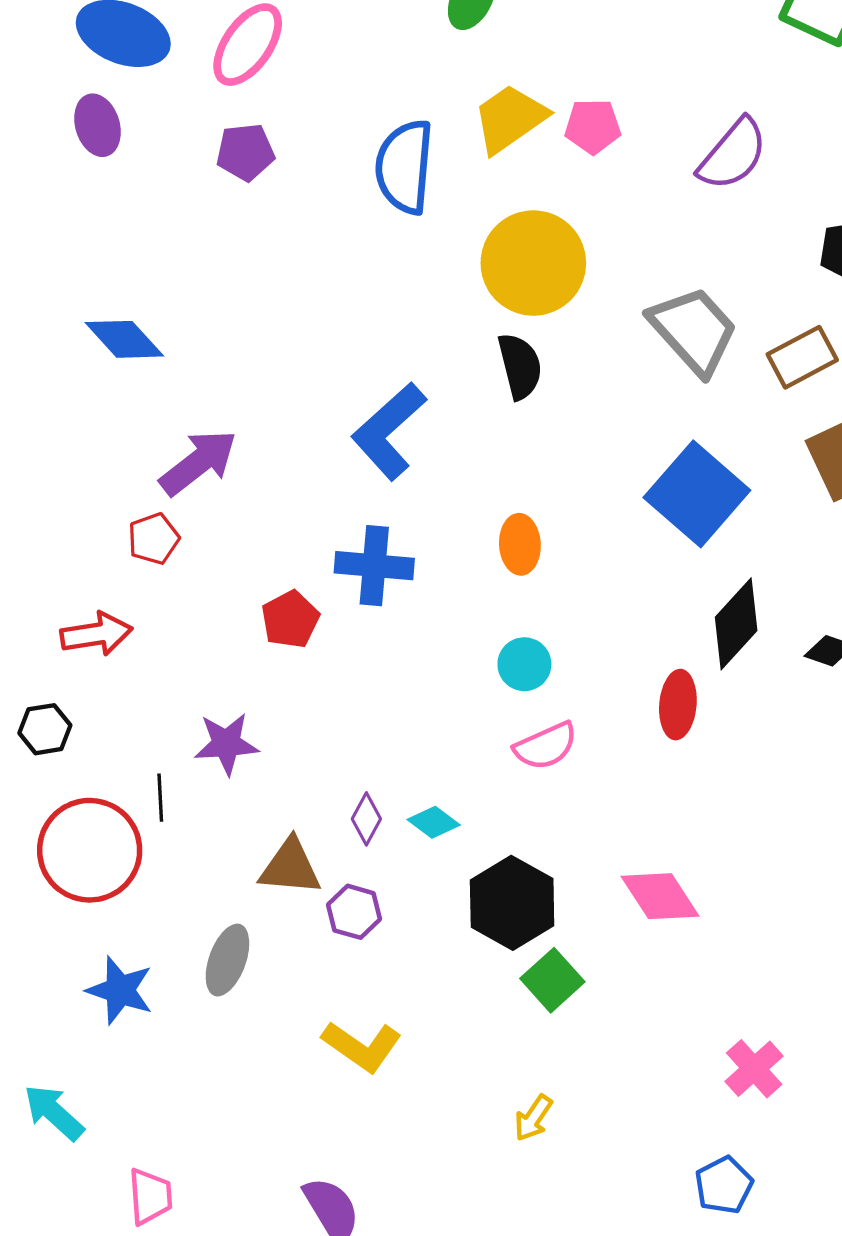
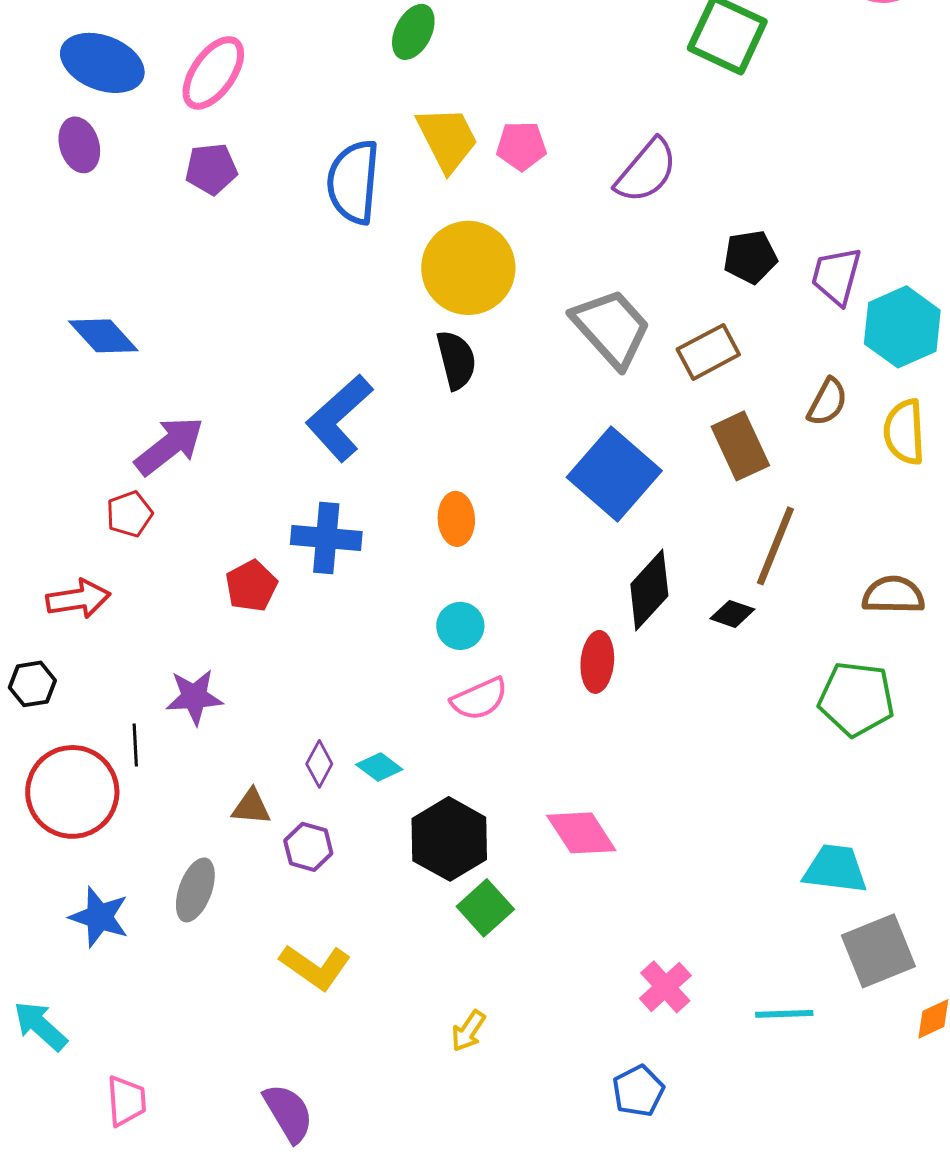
yellow trapezoid: (510, 119) -> (447, 139), turned 98
brown triangle: (290, 867) -> (251, 807), size x0.7

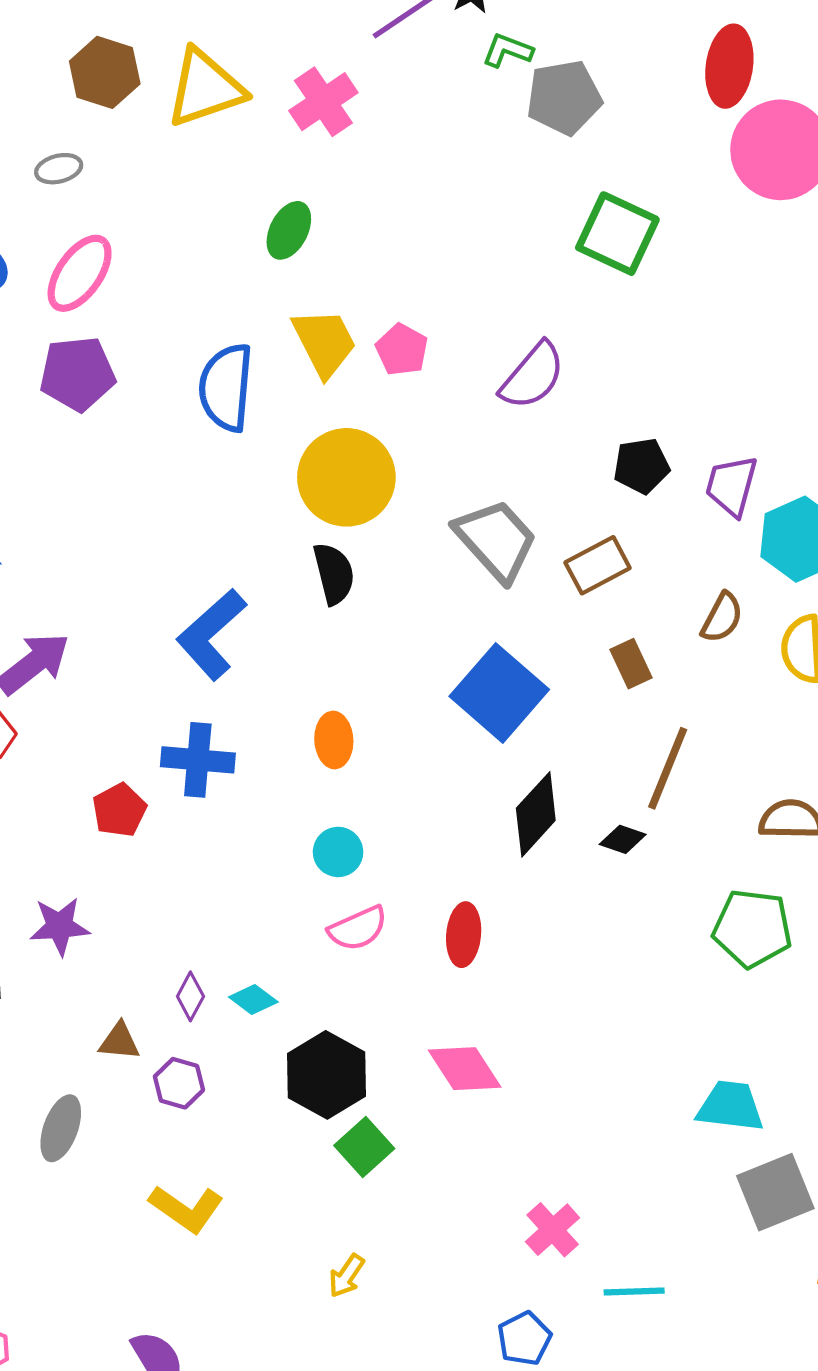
pink pentagon: (521, 146) -> (402, 350), turned 30
purple pentagon: (211, 169) -> (77, 374), size x1.4
brown rectangle: (740, 446) -> (631, 664), size x0.7
red ellipse: (597, 662) -> (464, 935), moved
cyan line: (784, 1014) -> (634, 1291), moved

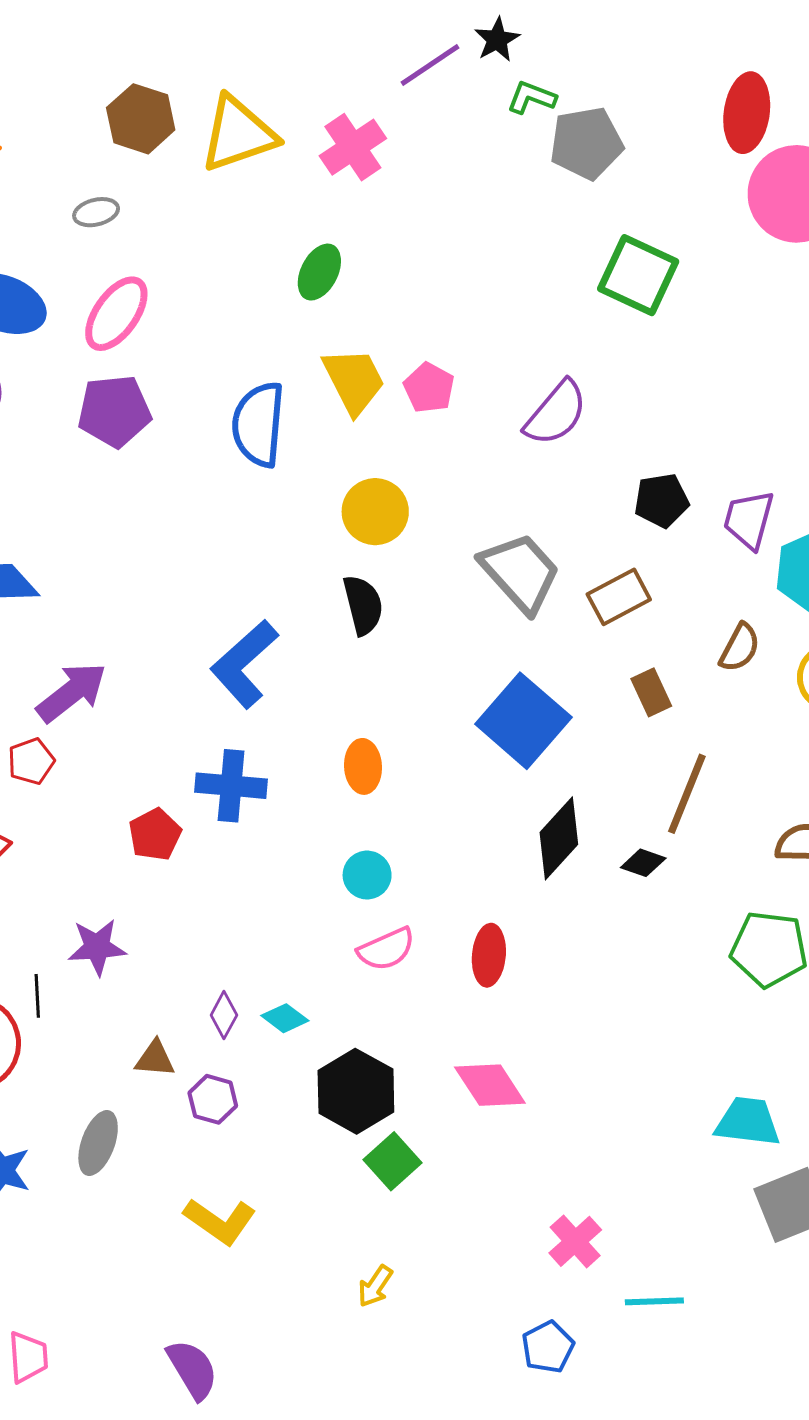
yellow circle: (346, 477) -> (375, 512), size x0.7

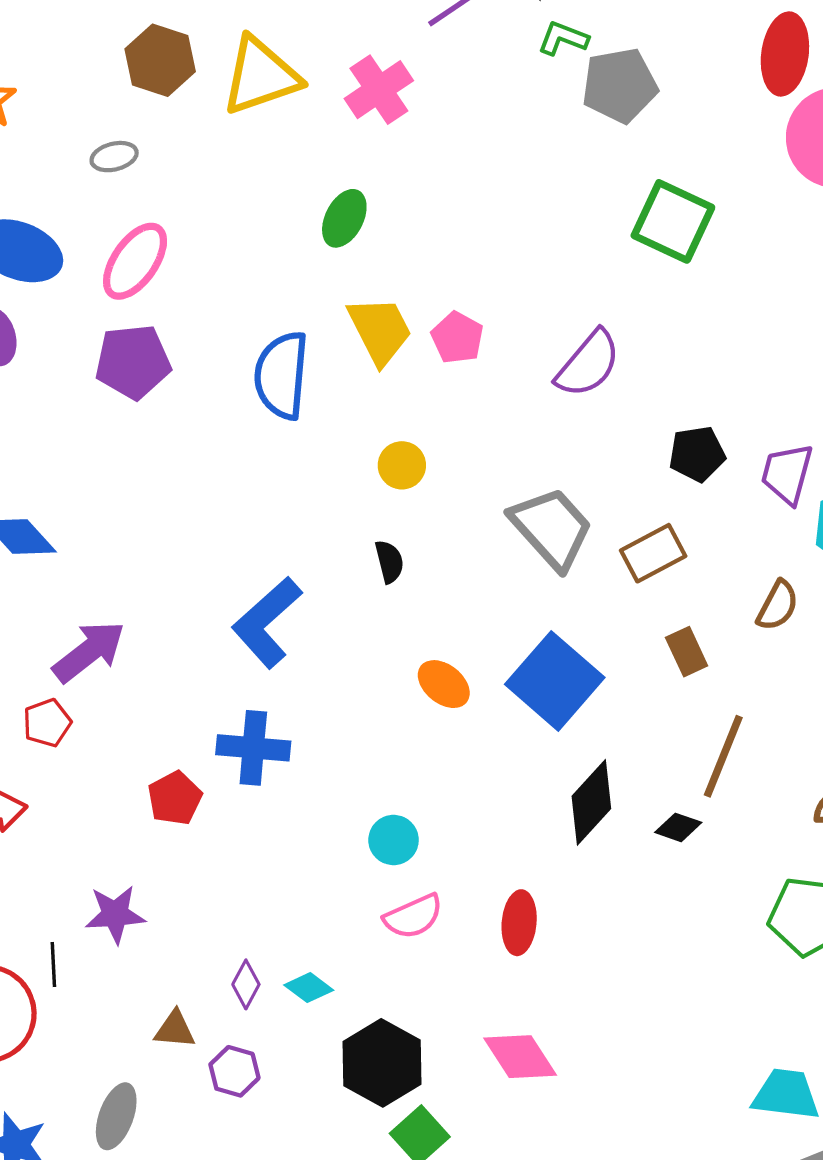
yellow circle: (375, 512) -> (402, 465), size x0.7
black semicircle: (363, 605) -> (389, 562), size x0.7
orange ellipse: (363, 766) -> (444, 684), moved, turned -48

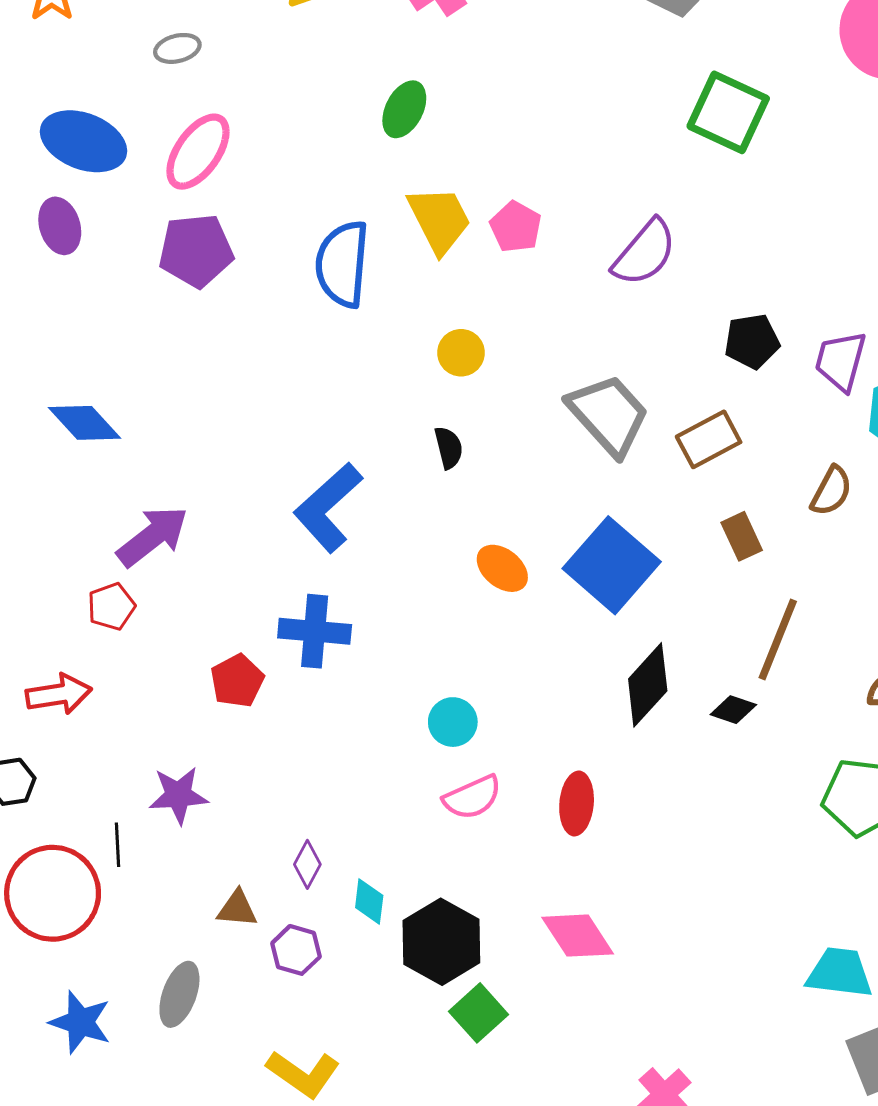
cyan diamond: (309, 988) -> (369, 901), moved, turned 60

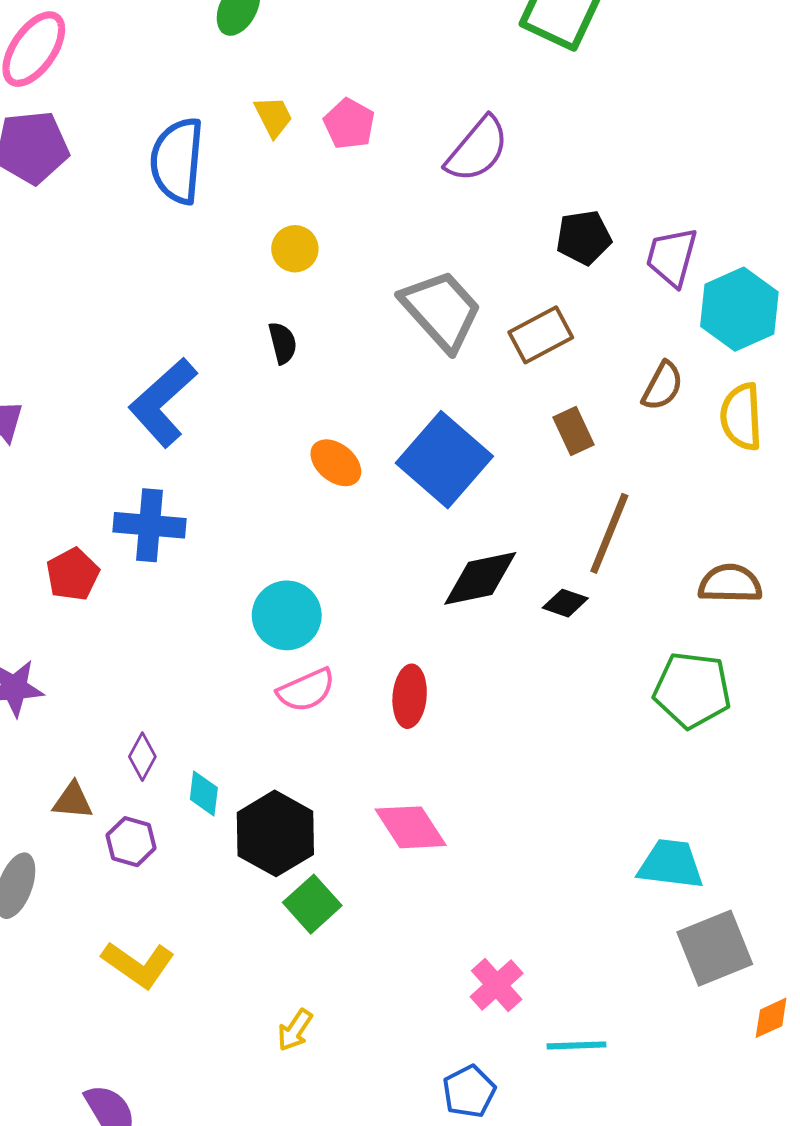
yellow trapezoid: (439, 220) -> (273, 117), size x0.6
black diamond: (648, 685) -> (480, 578), turned 36
cyan circle: (453, 722) -> (287, 615), size x1.4

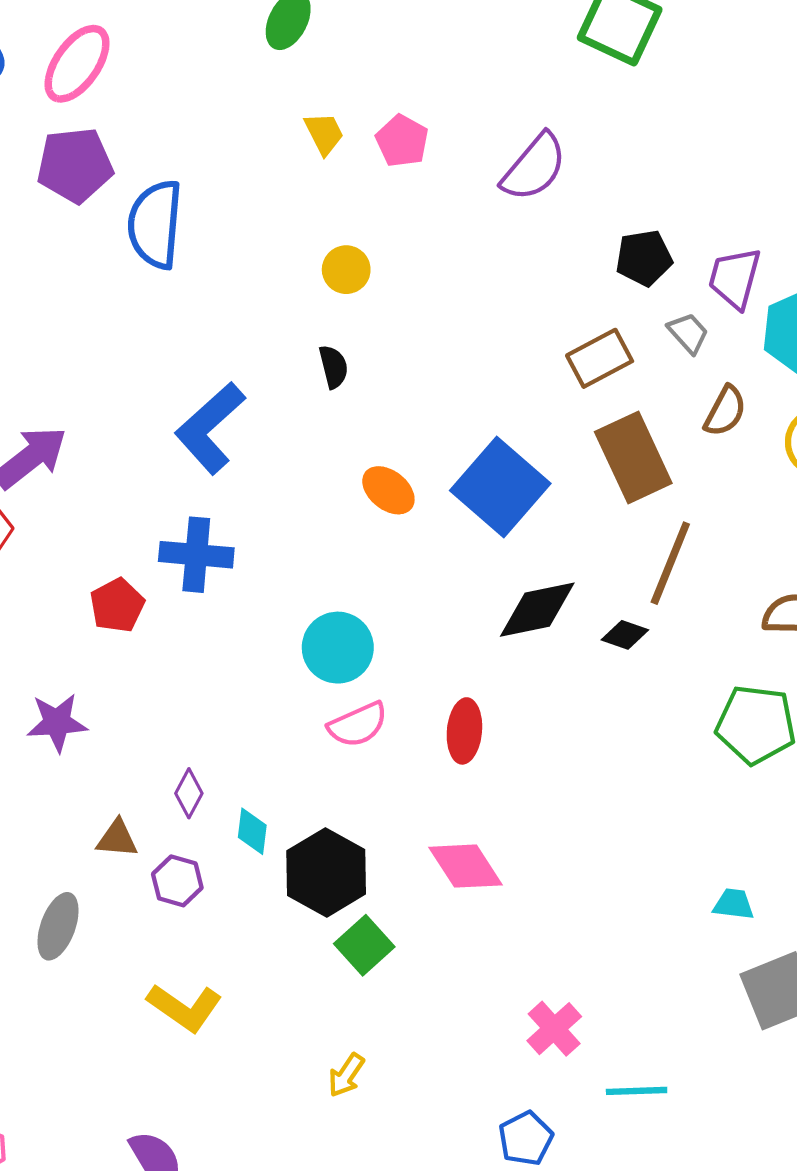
blue semicircle: (177, 161) -> (155, 224), moved
gray trapezoid: (441, 310) -> (688, 333), moved, size x0.5
brown rectangle: (573, 431) -> (633, 458), size x1.8
cyan trapezoid: (671, 864) -> (734, 904), size x0.6

